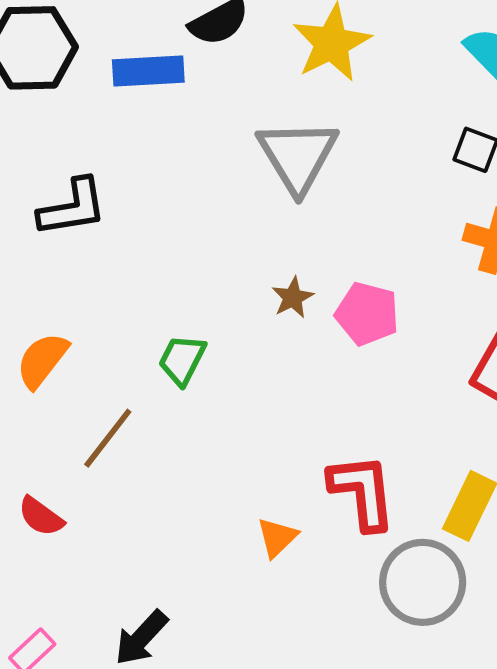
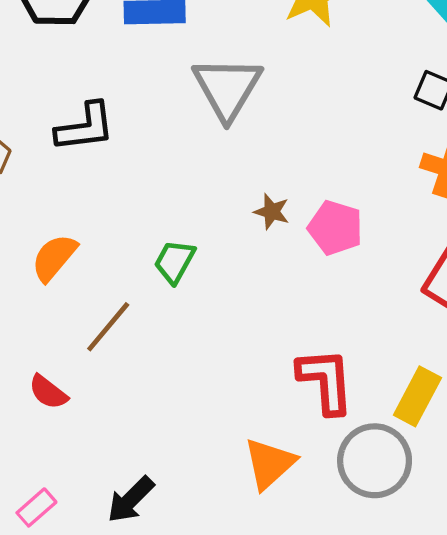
gray triangle: (298, 156) -> (227, 88), moved
brown star: (293, 298) -> (272, 212), turned -30
orange triangle: (277, 537) -> (270, 464), moved, size x1.5

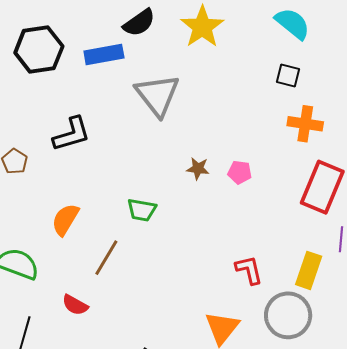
pink pentagon: (335, 228) -> (240, 172), size x0.7
green trapezoid: (175, 262) -> (142, 210), turned -100
red L-shape: (326, 381) -> (249, 270), size x0.7

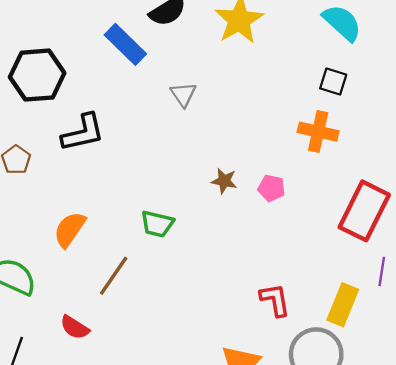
black hexagon: (39, 50) -> (37, 75), moved
blue rectangle: (104, 54) -> (125, 44), turned 51
gray triangle: (157, 95) -> (183, 94), size x0.5
orange cross: (305, 124) -> (318, 132), moved

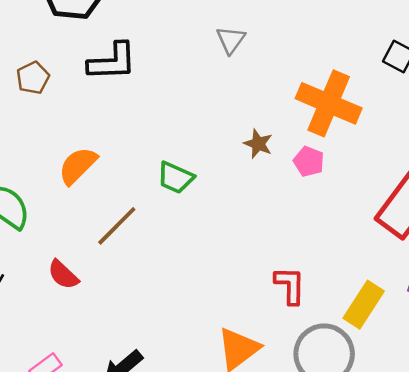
orange cross: (318, 132) -> (329, 103), moved, size x1.4

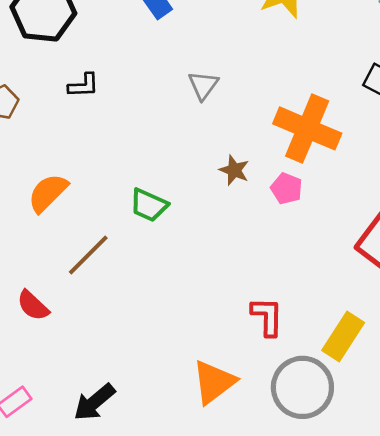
gray triangle: (231, 40) -> (203, 85), moved
black L-shape: (112, 62) -> (83, 85), size x0.6

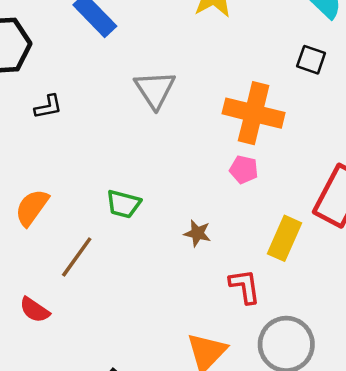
gray triangle: (203, 85) -> (155, 89), size x1.5
brown star: (234, 170) -> (197, 233), moved
yellow rectangle: (343, 336) -> (285, 238), moved

